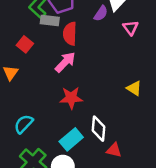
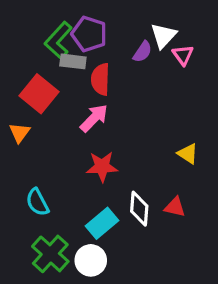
pink triangle: (131, 28) -> (183, 55), moved
red square: (25, 44) -> (39, 94), size x1.6
cyan semicircle: (24, 124) -> (37, 202), turned -72
red triangle: (114, 150) -> (175, 207), moved

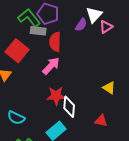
green L-shape: (58, 40) -> (29, 18), turned 100
pink triangle: (183, 55) -> (106, 27), turned 32
cyan semicircle: (37, 202) -> (16, 118), turned -36
white diamond: (139, 209) -> (69, 107), moved

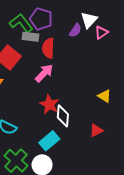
red star: (56, 96) -> (49, 104), turned 30
red triangle: (101, 121) -> (96, 130), turned -40

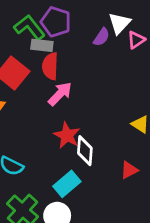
red semicircle: (48, 48) -> (50, 66), moved

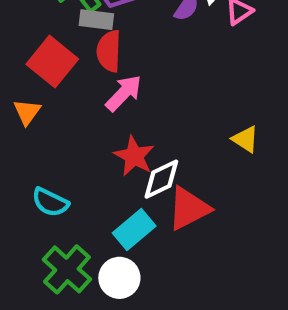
white diamond: (85, 151) -> (161, 179), turned 60
red triangle: (129, 170) -> (189, 209), moved, size x1.6

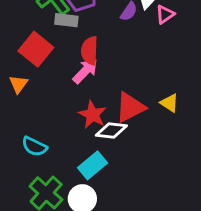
red semicircle: (109, 51) -> (90, 51), moved
white diamond: (161, 179) -> (111, 131), turned 32
red triangle: (189, 209) -> (130, 107), moved

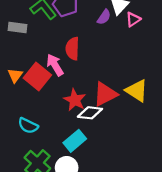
gray rectangle: (66, 20) -> (18, 28), moved
red square: (36, 49) -> (37, 77), moved
pink arrow: (85, 71) -> (55, 65), moved, turned -75
yellow triangle: (169, 103) -> (137, 91), size x1.5

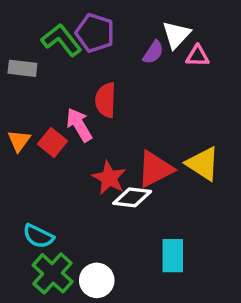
pink triangle: (133, 19) -> (197, 56), turned 35
red square: (37, 77) -> (53, 143), size x0.7
cyan semicircle: (28, 126) -> (38, 236), moved
cyan rectangle: (75, 141) -> (173, 256), moved, turned -50

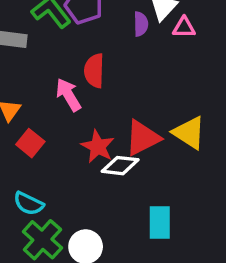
purple semicircle: (153, 52) -> (141, 24), turned -35
red square: (53, 143) -> (30, 143), moved

